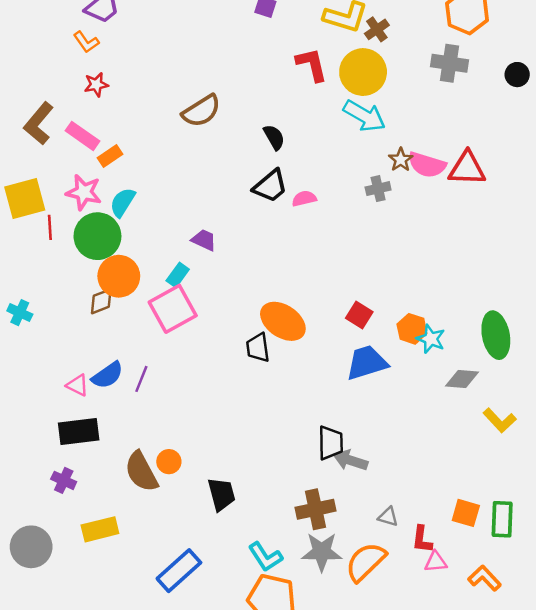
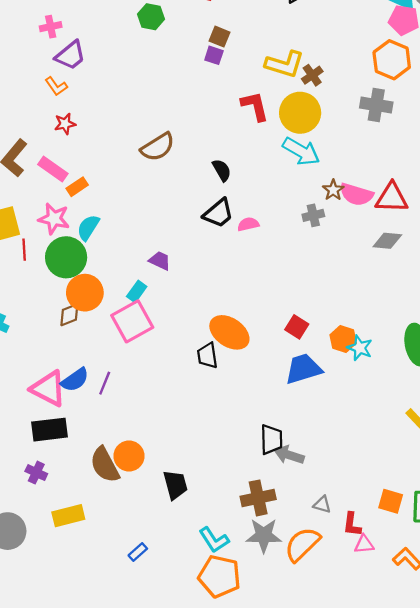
gray diamond: (462, 379) -> (387, 241), moved
pink triangle: (77, 385) -> (48, 389), size x1.8
orange circle: (169, 462) -> (129, 456), size x1.4
blue rectangle: (179, 571) -> (138, 552), size x0.5

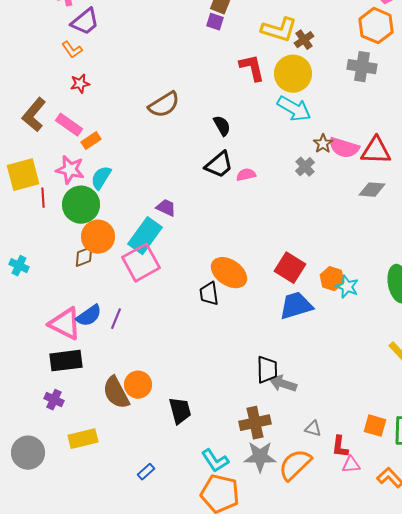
gray cross: (313, 215) -> (305, 167), turned -30
cyan rectangle: (137, 292) -> (145, 236), size x1.8
red square: (297, 327) -> (290, 268), size x1.4

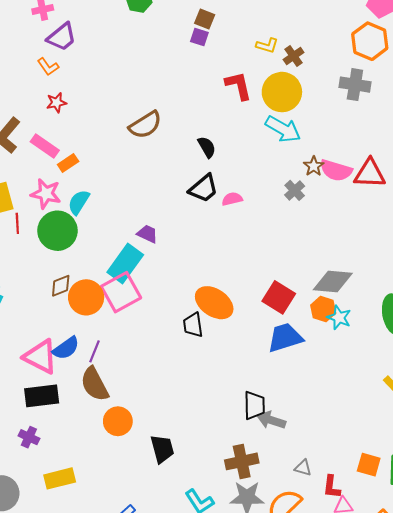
yellow L-shape: (279, 30) -> (267, 45), size x0.6
gray diamond: (372, 190) -> (333, 282), moved, size x1.4
orange circle: (98, 237) -> (86, 297), moved
brown semicircle: (116, 393) -> (95, 384), moved

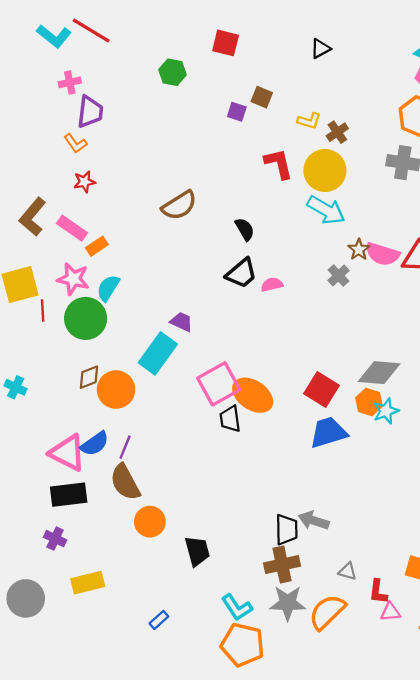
brown square: (205, 19) -> (262, 97), moved
purple trapezoid: (62, 37) -> (90, 112), turned -44
pink square: (121, 292) -> (219, 384), moved
cyan star: (339, 318) -> (386, 411), turned 30
black trapezoid: (254, 405) -> (287, 530), moved

